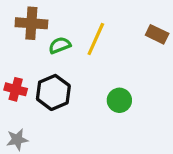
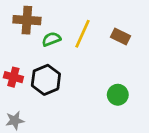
brown rectangle: (157, 34) -> (120, 36), moved
green circle: (119, 100) -> (118, 95), moved

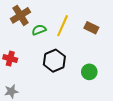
brown cross: (27, 20) -> (20, 15), turned -36
black hexagon: (46, 80) -> (54, 61), moved

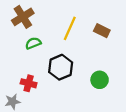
green semicircle: (39, 30) -> (33, 43), moved
red cross: (10, 59) -> (29, 83), moved

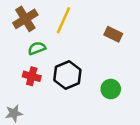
yellow line: (70, 28) -> (64, 20), moved
red cross: (29, 83) -> (32, 76), moved

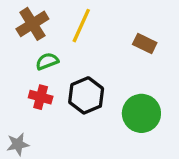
green circle: (111, 89) -> (141, 113), size x1.5

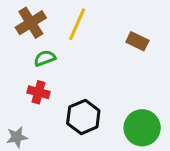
black hexagon: (86, 95) -> (83, 117), moved
green circle: (141, 113) -> (142, 128), moved

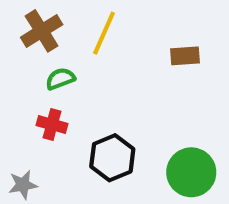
brown rectangle: (137, 41) -> (185, 56), turned -30

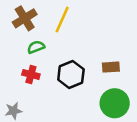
brown rectangle: (185, 56) -> (111, 67), moved
black hexagon: (112, 158) -> (71, 75), moved

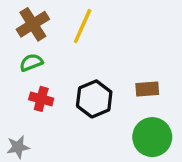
green semicircle: (36, 47) -> (31, 62), moved

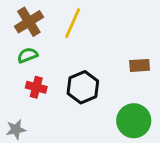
brown rectangle: (147, 89) -> (140, 65), moved

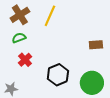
red cross: (36, 87) -> (25, 60), turned 32
black hexagon: (83, 87) -> (58, 75), moved

